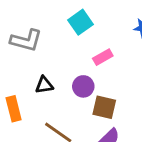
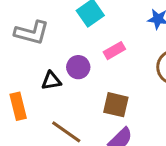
purple circle: (83, 86) -> (78, 67), moved

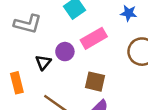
pink rectangle: (114, 51) -> (94, 38), size x1.5
black triangle: (51, 81) -> (43, 62), turned -42

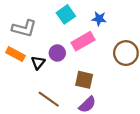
blue star: (129, 13) -> (99, 19), moved
orange rectangle: (17, 83) -> (15, 54), moved, turned -48

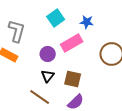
gray L-shape: (24, 28) -> (17, 31), turned -90
black triangle: (38, 63) -> (48, 76), moved

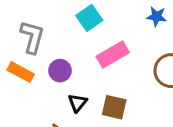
blue star: (87, 22) -> (157, 16), moved
purple circle: (48, 54) -> (60, 71), moved

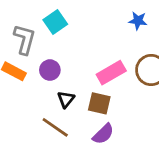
cyan square: (89, 18) -> (55, 22), moved
pink rectangle: (113, 55) -> (111, 73), moved

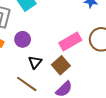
brown square: (99, 103) -> (61, 65), turned 36

